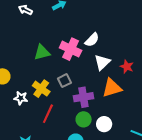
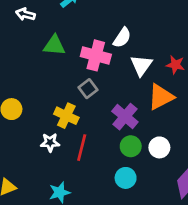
green triangle: (42, 52) -> (54, 45), moved, turned 30
gray square: (64, 81) -> (88, 89), moved
purple cross: (83, 97) -> (125, 117), turned -30
white star: (21, 98) -> (50, 142), moved

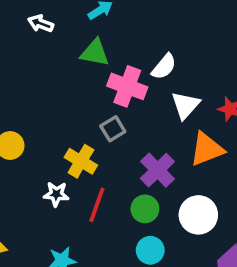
green triangle: (54, 45) -> (95, 53), moved
green circle: (131, 146) -> (145, 209), moved
white circle: (159, 147) -> (198, 215), size x1.4

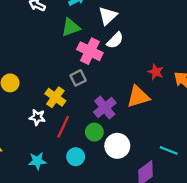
green triangle: (95, 53) -> (71, 27), turned -36
white triangle: (185, 105) -> (108, 16), moved
white circle: (198, 215) -> (117, 146), moved
cyan circle: (150, 250) -> (76, 157), moved

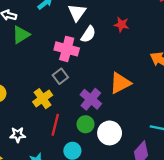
green triangle: (71, 27) -> (21, 35), moved
red star: (156, 72) -> (121, 25), moved
yellow cross: (55, 97) -> (43, 99), turned 30
white star: (37, 117) -> (18, 135), moved

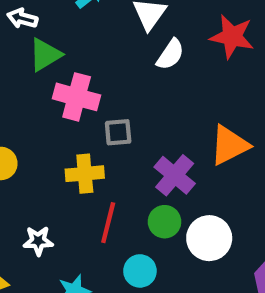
red star: (121, 25) -> (232, 37), size x1.5
pink cross: (67, 49) -> (77, 97), moved
gray square: (60, 76) -> (118, 132), turned 32
yellow cross: (43, 99) -> (85, 174), turned 30

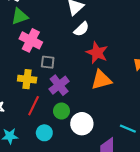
red star: (232, 37) -> (97, 53), moved
purple cross: (175, 175) -> (59, 85), moved

